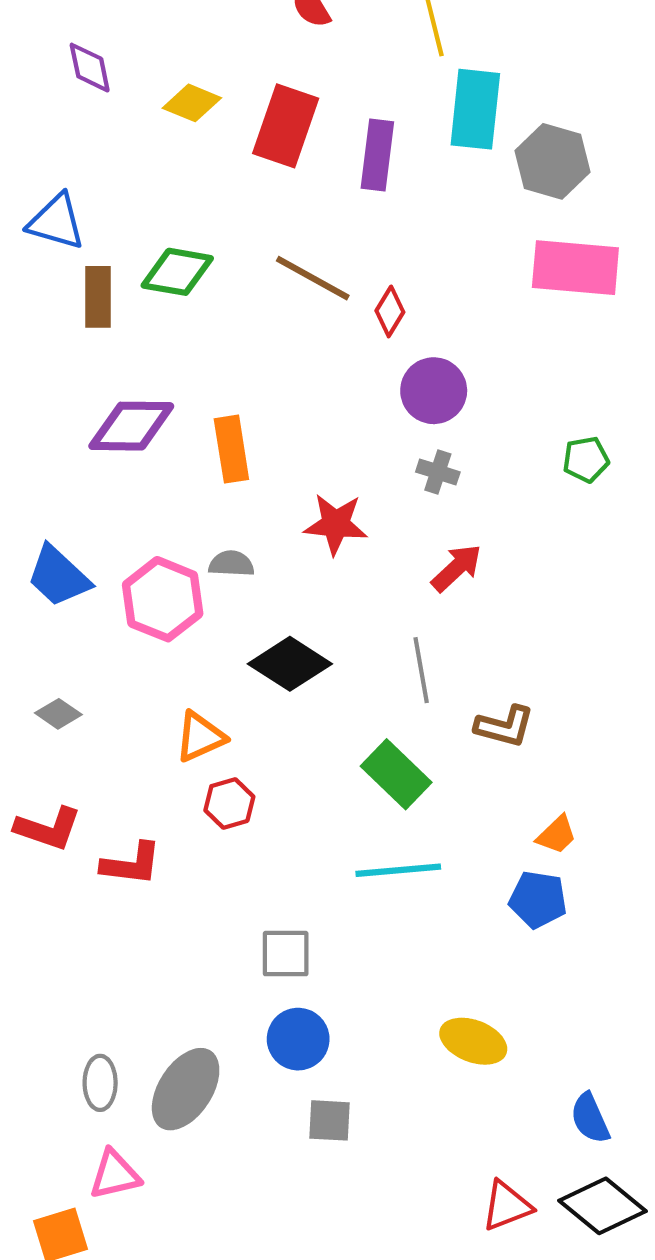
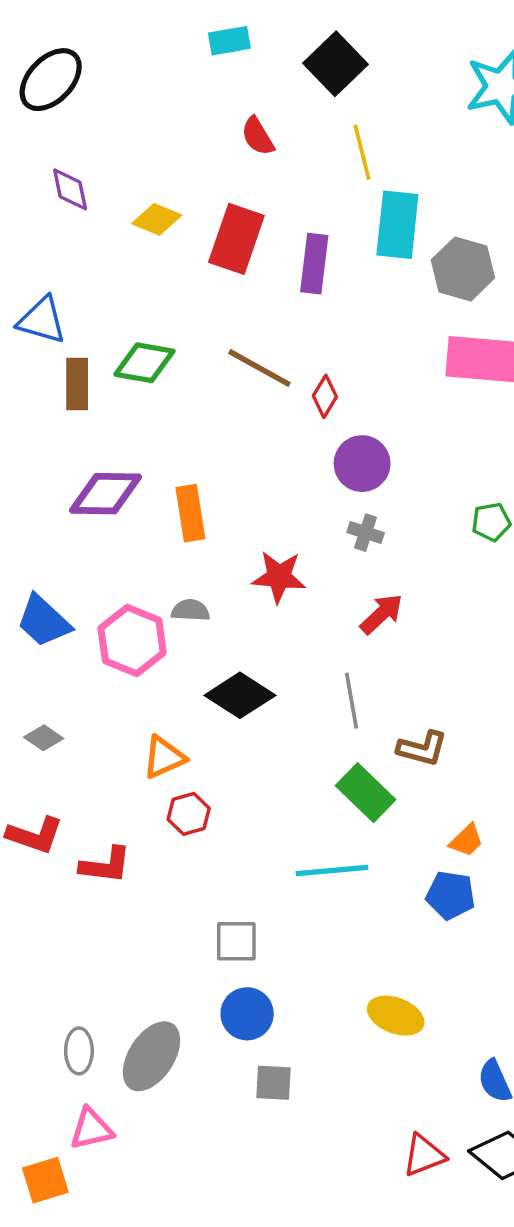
green rectangle: (396, 774) -> (366, 793), moved

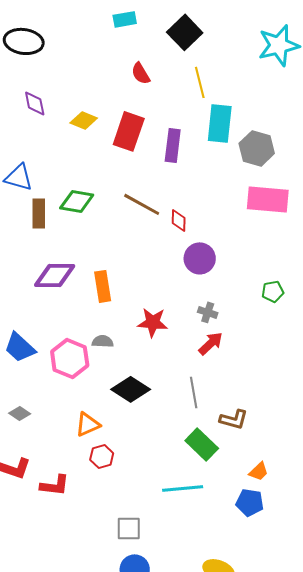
black ellipse: (51, 80) -> (24, 41), turned 54
red diamond: (325, 396) -> (179, 220), turned -30
gray cross: (366, 533) -> (208, 312), moved

